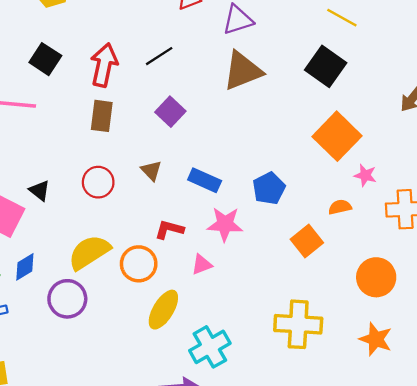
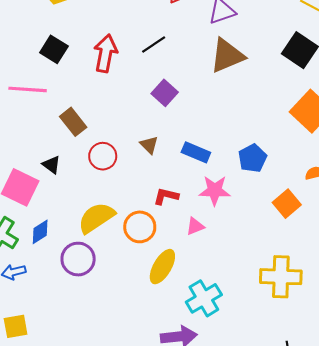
brown rectangle: (102, 116) -> (73, 122), moved, turned -44

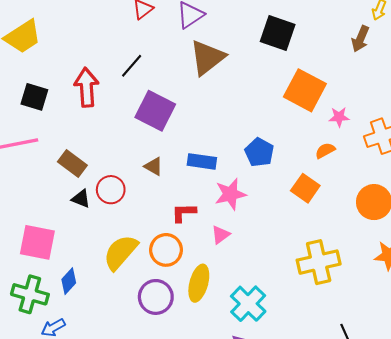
purple square: (165, 93) -> (155, 111), size x1.5
black triangle: (52, 165) -> (81, 199), moved
purple circle: (78, 259) -> (156, 297), moved

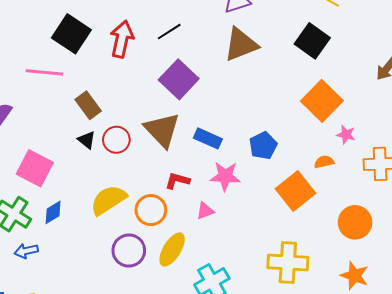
black square: (34, 97) -> (71, 34), size x1.4
brown triangle: (154, 166) -> (162, 130), size x2.0
orange square: (305, 188) -> (296, 191), size x1.4

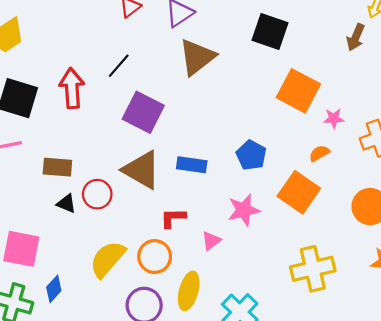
brown rectangle: (88, 105) -> (57, 167), turned -32
pink star: (225, 176) -> (244, 210), moved

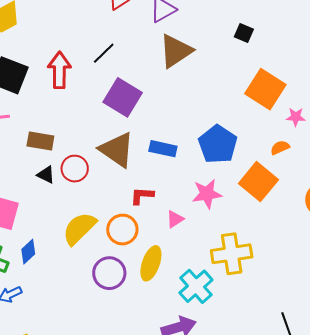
black square: (270, 31) -> (244, 33), size x0.6
blue pentagon: (251, 155) -> (218, 144), size x1.4
yellow cross: (313, 269) -> (232, 254), moved

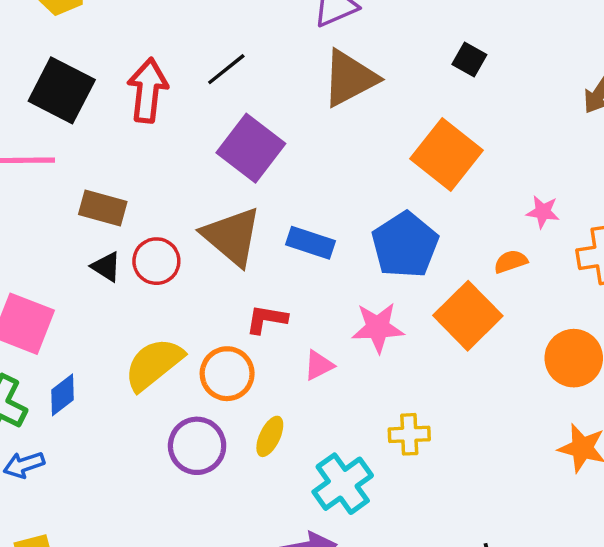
orange square: (265, 89) -> (447, 155), moved
yellow cross: (232, 254) -> (409, 434), size x0.6
yellow ellipse: (151, 263) -> (270, 436), size x0.7

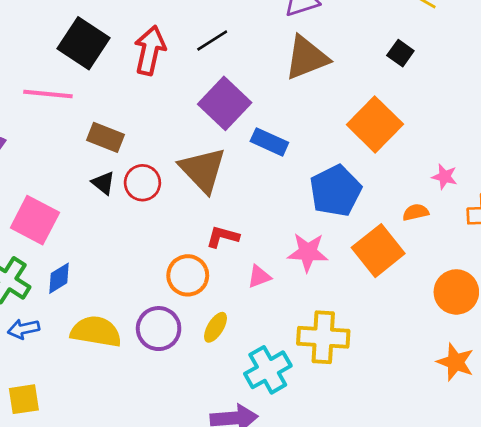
blue rectangle: (311, 243) -> (269, 142), moved
yellow semicircle: (154, 364) -> (96, 332), moved, turned 42
yellow cross: (409, 434) -> (323, 337), size x1.6

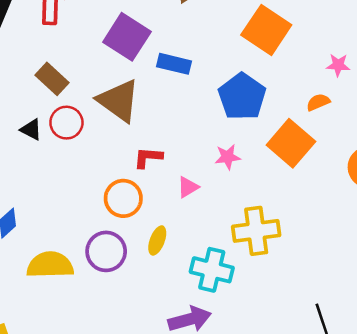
brown rectangle: (106, 137) -> (52, 79), moved, turned 32
pink star: (308, 252) -> (228, 157), size x0.7
cyan cross: (268, 370) -> (212, 270), turned -36

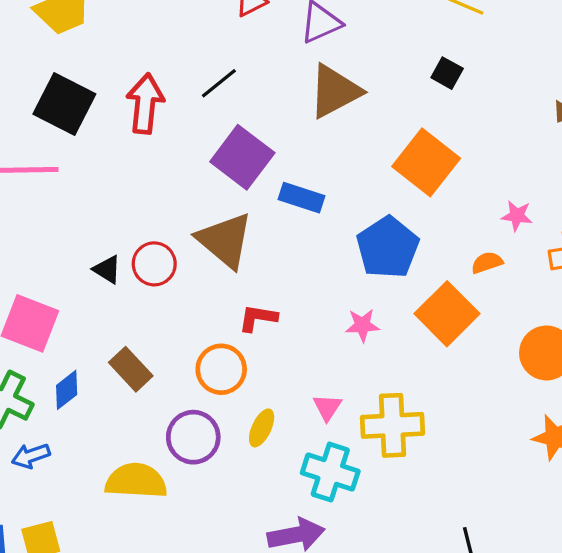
brown rectangle: (52, 79) -> (131, 369), moved
pink triangle: (188, 187) -> (327, 407), moved, turned -30
yellow semicircle: (50, 265) -> (136, 481), moved

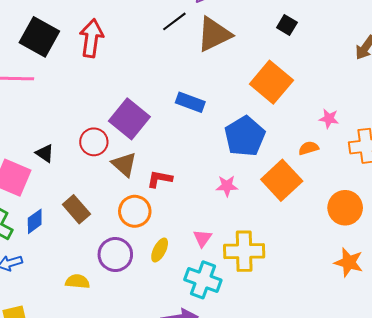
black line: (219, 83) -> (174, 21), moved
purple square: (242, 157) -> (129, 119), moved
brown triangle: (225, 240) -> (124, 164), moved, size x0.7
black triangle: (107, 269) -> (45, 153), moved
yellow semicircle: (136, 481) -> (77, 281), size x0.6

